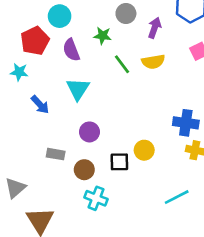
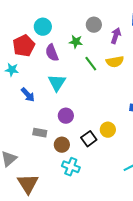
black square: (119, 162) -> (89, 139), turned -35

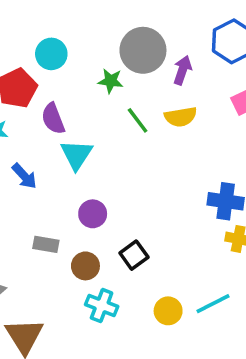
gray circle: (94, 25) -> (143, 50), size x1.6
purple semicircle: (52, 53) -> (53, 119), moved
yellow circle: (108, 130) -> (168, 311), moved

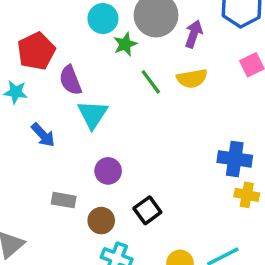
cyan circle: (51, 54) -> (103, 19), moved
green star: (111, 81) -> (125, 44), turned -30

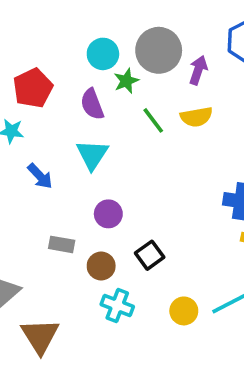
purple semicircle: (70, 80) -> (92, 104), moved

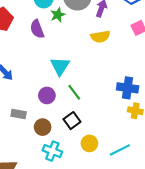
green line: (153, 120) -> (74, 92), moved
cyan triangle: (92, 155) -> (60, 66), moved
yellow circle: (184, 311) -> (89, 143), moved

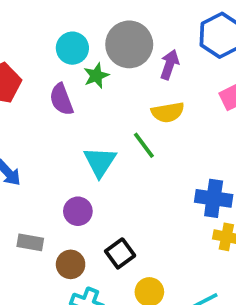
green line: (74, 92) -> (144, 145), moved

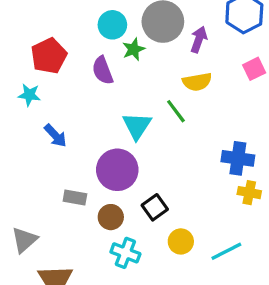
purple circle: (78, 211) -> (117, 170), size x1.6

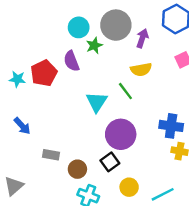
red pentagon: (49, 56) -> (44, 73), moved
blue arrow: (55, 136) -> (22, 126), moved
purple circle: (117, 170) -> (121, 134), moved

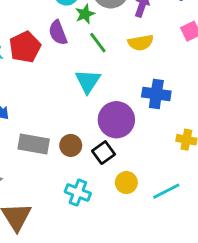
green line: (125, 91) -> (98, 43), moved
blue cross: (171, 126) -> (156, 94), moved
gray rectangle: (51, 155) -> (34, 144), size x1.5
brown circle: (77, 169) -> (71, 145), moved

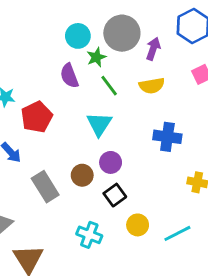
red pentagon: (25, 47) -> (37, 117), moved
purple circle: (116, 120) -> (111, 162), moved, size x0.6
gray rectangle: (34, 144) -> (45, 187), turned 48
brown circle: (71, 145) -> (82, 175), moved

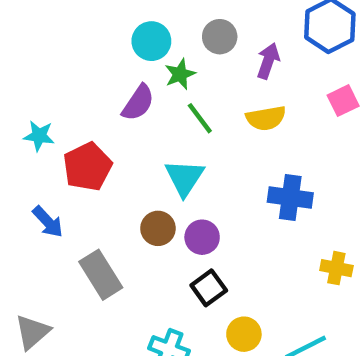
gray circle: (122, 33) -> (220, 37), size x0.6
purple semicircle: (69, 76) -> (138, 103), turned -125
brown circle: (82, 175) -> (158, 228), moved

